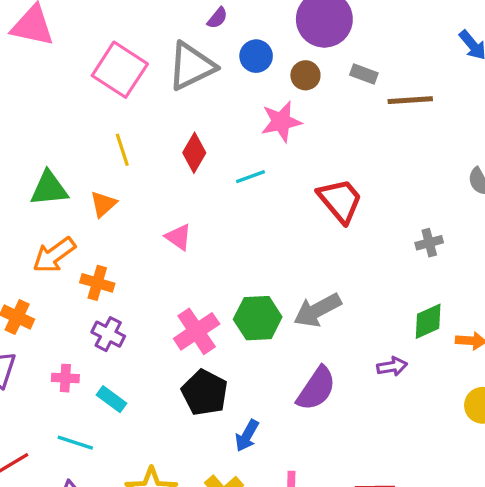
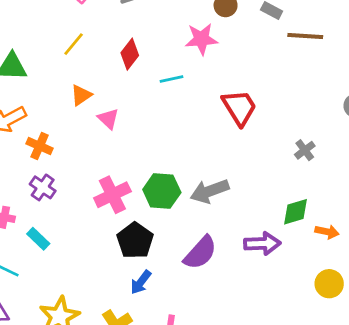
yellow line: (122, 150) -> (74, 44), turned 50
orange triangle: (103, 204) -> (81, 95), moved
gray cross: (429, 243) -> (305, 150), turned -30
purple arrow: (392, 366) -> (262, 243), size x1.5
black pentagon: (205, 393) -> (135, 240), moved

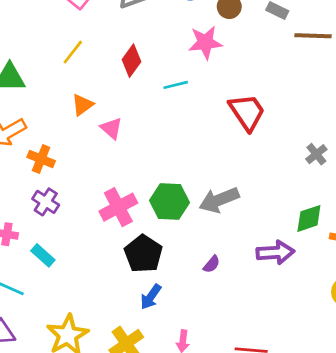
purple semicircle: (200, 253) -> (212, 264), size x0.5

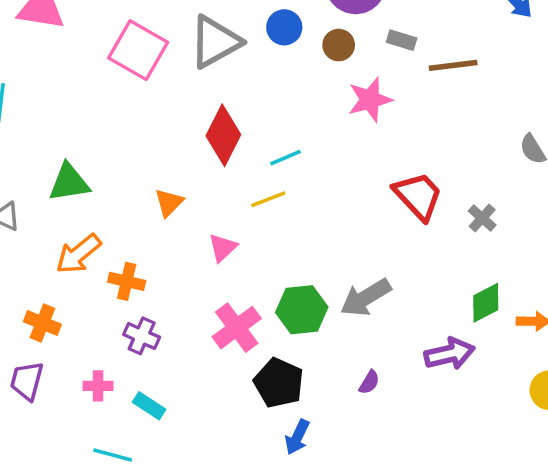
pink star: (205, 42) -> (370, 100), moved
yellow line: (73, 52) -> (268, 199), moved, turned 40
red diamond: (132, 61) -> (223, 135), size x1.4
red trapezoid: (247, 112) -> (418, 196), moved
pink triangle: (111, 128) -> (223, 248), moved, turned 45

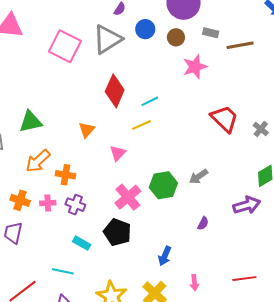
gray arrow: (366, 298) -> (198, 177), size x0.7
black pentagon: (279, 383) -> (117, 232), moved
pink cross: (98, 386) -> (48, 203), moved

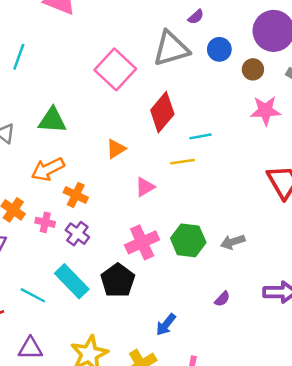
pink square: (65, 46) -> (115, 69), moved
cyan rectangle: (82, 243) -> (72, 281), size x1.6
cyan line: (63, 271) -> (33, 295), moved

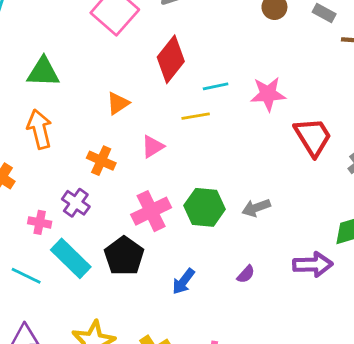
pink star: (265, 111) -> (268, 94), moved
orange arrow: (48, 169) -> (39, 129), turned 104
orange cross: (76, 195) -> (101, 161), moved
pink cross: (45, 222) -> (40, 222), moved
blue arrow: (166, 325) -> (183, 281), moved

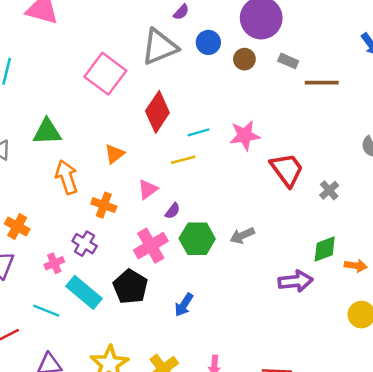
orange arrow: (39, 129) -> (67, 177), moved
pink cross: (40, 222) -> (54, 263), turned -30
purple semicircle: (246, 274) -> (173, 211), moved

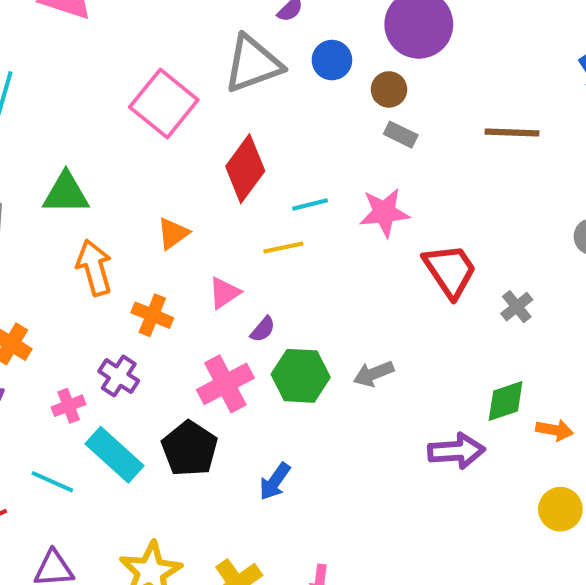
gray rectangle: (288, 61) -> (401, 135), moved

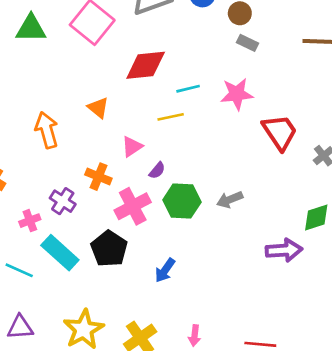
red diamond: (245, 169) -> (146, 65), turned 48
green triangle: (66, 193) -> (31, 28), moved
orange triangle: (173, 233) -> (98, 108), turned -45
orange cross: (152, 315) -> (98, 177), moved

